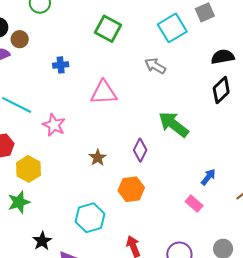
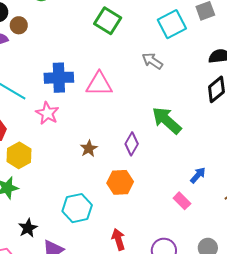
blue cross: (61, 65) -> (59, 78), moved, size x1.8

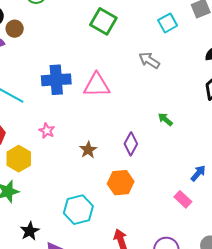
cyan square: (172, 24) -> (168, 23), size x0.7
pink star: (47, 113) -> (47, 131), moved, size x0.7
green arrow: (167, 120) -> (165, 119), size x0.5

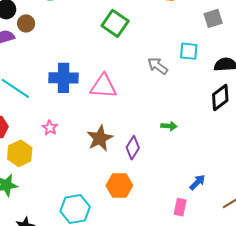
cyan square: (168, 23) -> (189, 51), moved, turned 30
green arrow: (165, 119) -> (169, 126), turned 140
brown star: (88, 150) -> (100, 138), moved, size x1.5
pink rectangle: (183, 199) -> (180, 207), turned 54

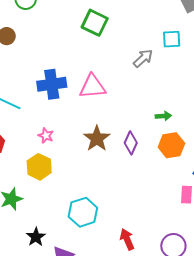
gray arrow: (158, 66) -> (143, 58), turned 110
yellow hexagon: (20, 153) -> (39, 167), moved
orange hexagon: (119, 185) -> (171, 145), moved

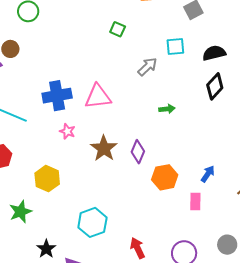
green square: (95, 23) -> (118, 29), moved, size x0.6
green arrow: (163, 116) -> (167, 109), moved
pink star: (46, 136) -> (67, 131), moved
orange hexagon: (171, 145) -> (165, 177), moved

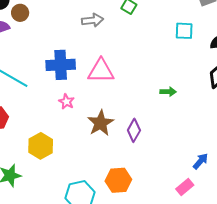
gray arrow: (147, 67) -> (93, 20), moved, turned 30
orange hexagon: (165, 177) -> (118, 180), moved
pink rectangle: (195, 201) -> (185, 187), turned 42

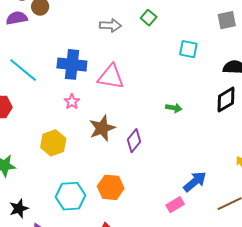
cyan square: (184, 31) -> (188, 49), moved
yellow hexagon: (41, 146) -> (53, 143), moved
blue arrow: (201, 161) -> (195, 182), size x1.4

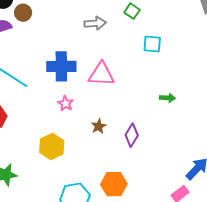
cyan square: (188, 49) -> (152, 44), moved
brown star: (102, 128) -> (99, 126), size x0.6

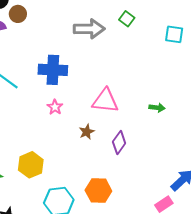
gray arrow: (95, 23) -> (89, 29), size x1.4
cyan square: (152, 44) -> (174, 34), moved
pink triangle: (101, 74) -> (105, 101), moved
yellow hexagon: (52, 147) -> (31, 165), moved

